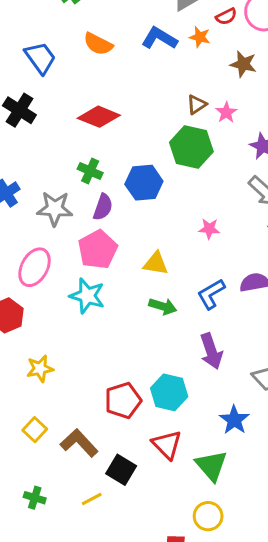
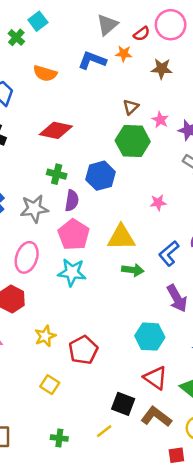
pink star: (226, 112) -> (160, 120), moved
yellow triangle: (156, 263) -> (121, 237), size x1.4
red pentagon: (123, 400) -> (83, 350), moved
brown L-shape: (79, 443) -> (156, 417), moved

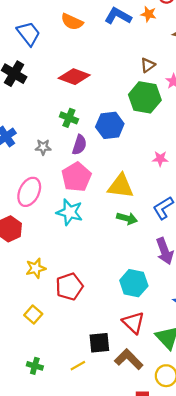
gray star: (34, 209) -> (43, 147), size x0.6
black square: (123, 404) -> (99, 343), turned -35

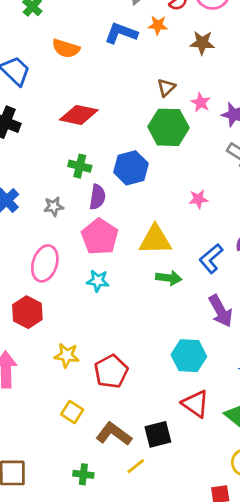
cyan star: (70, 212) -> (98, 281), size x0.7
yellow star: (36, 268) -> (67, 355), turned 30
brown L-shape: (129, 359) -> (114, 434), moved

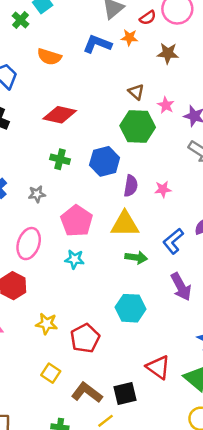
brown triangle: (166, 88) -> (136, 92), turned -35
purple semicircle: (97, 197) -> (131, 186), moved
cyan hexagon: (189, 356) -> (131, 308), moved

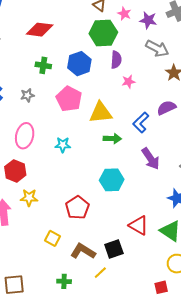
purple semicircle: (131, 186) -> (116, 60), moved
pink pentagon: (77, 221) -> (69, 99), moved
yellow star: (47, 324) -> (29, 198), moved

